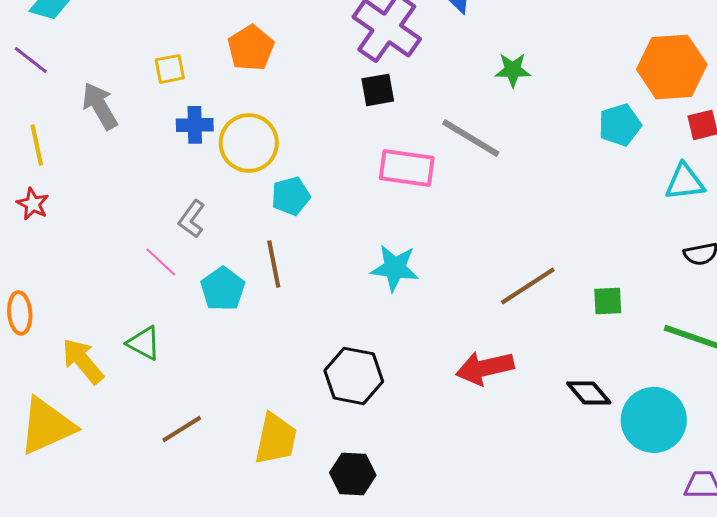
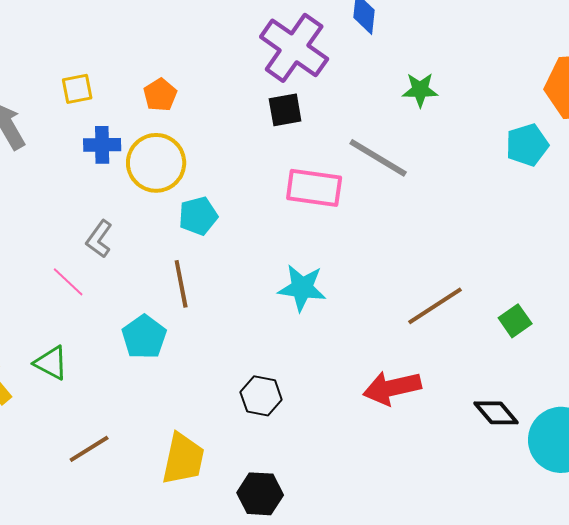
orange pentagon: (251, 48) -> (160, 95), moved, size x0.7
cyan pentagon: (223, 289) -> (144, 337), moved
green square: (608, 301) -> (515, 321), turned -32
black hexagon: (354, 376) -> (261, 396), size x0.7

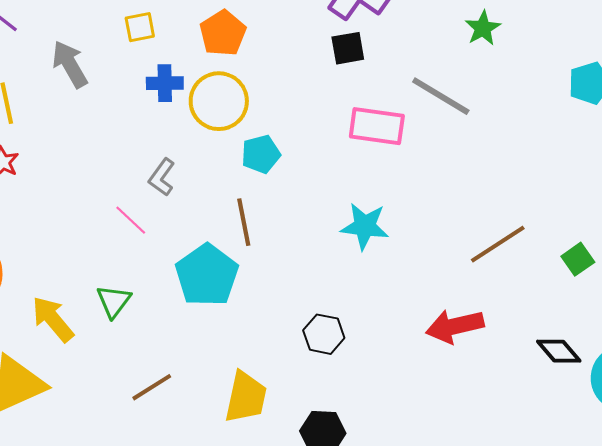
green star: (420, 90) -> (483, 28), turned -30
orange pentagon: (160, 95) -> (223, 33), size x1.4
cyan pentagon: (144, 337) -> (207, 275), size x1.4
green triangle: (51, 363) -> (114, 301), turned 39

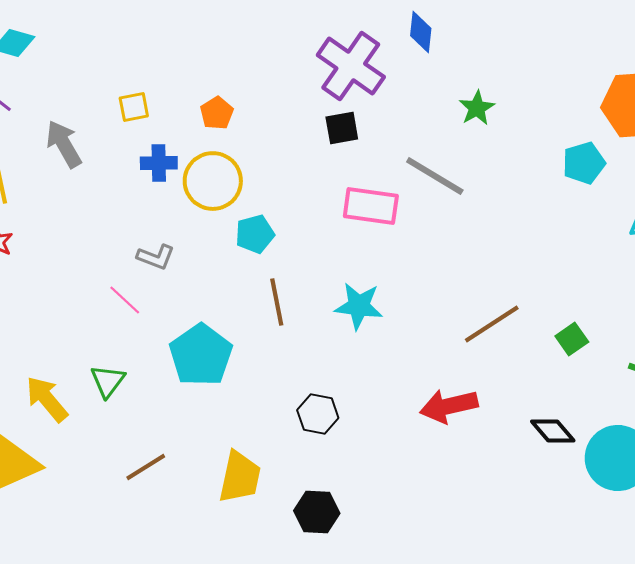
orange pentagon: (223, 33) -> (217, 113), size x0.7
gray L-shape: (162, 177) -> (156, 257), turned -105
brown line: (244, 222) -> (277, 302), moved

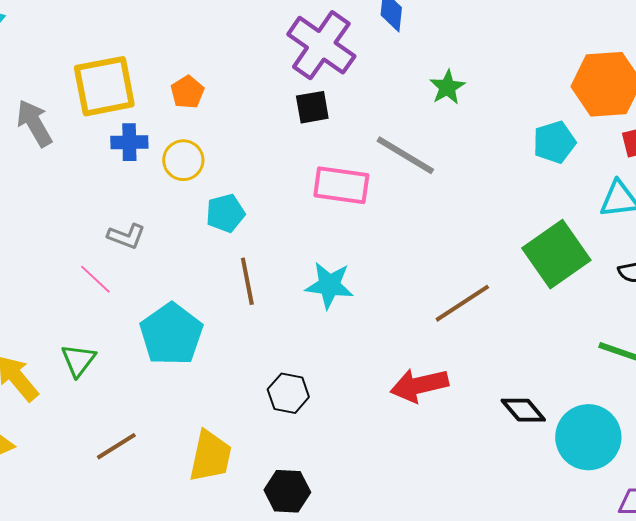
yellow square: (134, 107) -> (104, 86), size x2.0
yellow circle: (213, 181) -> (183, 160), size x0.7
green square: (572, 339) -> (556, 254), moved, size x2.0

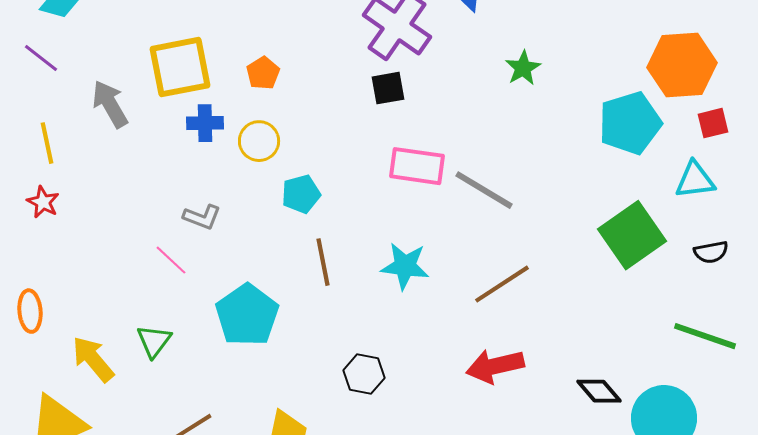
cyan pentagon: (554, 142) -> (630, 123), size x1.5
gray line: (405, 155) -> (484, 190), moved
brown line: (462, 303) -> (502, 284), moved

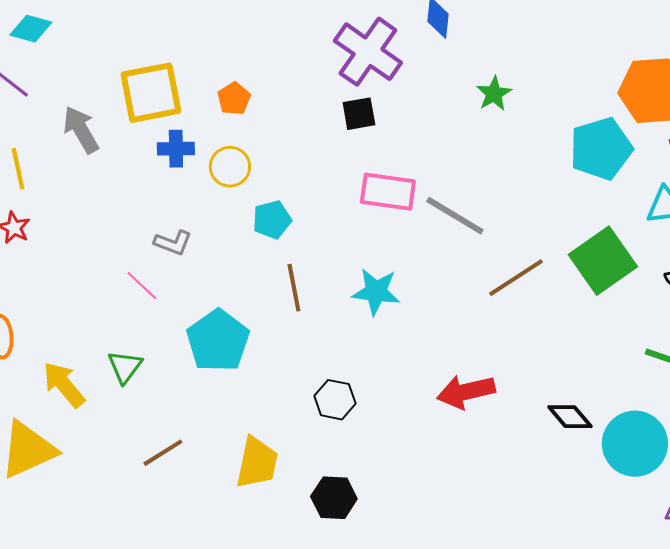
brown line: (502, 284) -> (516, 278), moved

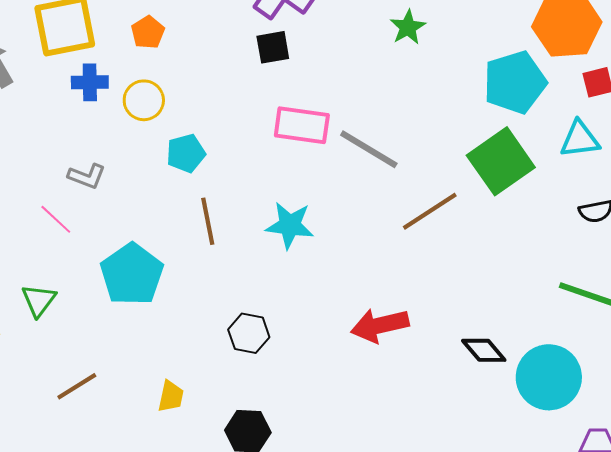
green square: (603, 261) -> (501, 161), moved
yellow trapezoid: (257, 463) -> (171, 396), size x0.6

